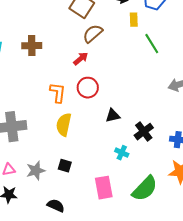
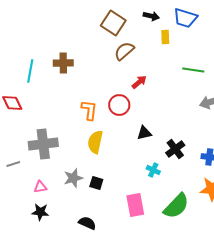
green line: (152, 44) -> (193, 70), moved, turned -50
red arrow: (81, 59) -> (139, 82), moved
gray star: (36, 171) -> (73, 178), moved

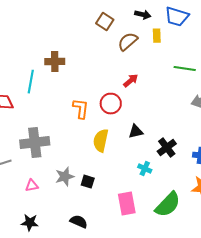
brown square: (113, 23) -> (105, 22), size x0.7
brown semicircle: (124, 51) -> (128, 42), moved
cyan line: (30, 71) -> (31, 82), moved
yellow semicircle: (95, 142) -> (101, 141), moved
black star: (40, 212) -> (30, 223), moved

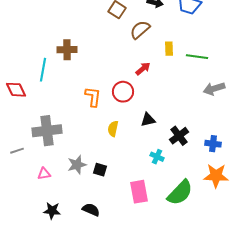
yellow rectangle: (157, 36) -> (169, 49), moved
yellow semicircle: (101, 141) -> (113, 129), size x0.7
black star: (30, 223) -> (52, 211), moved

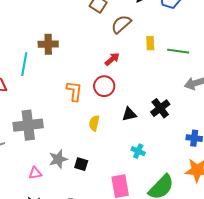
red arrow: (143, 69) -> (112, 59), moved
black cross: (179, 136) -> (160, 108), moved
pink triangle: (44, 174) -> (35, 173), moved

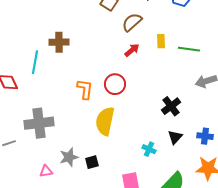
red arrow: (112, 59) -> (132, 50), moved
black triangle: (129, 114) -> (175, 137), moved, turned -35
yellow semicircle: (94, 123) -> (105, 121), size x1.8
black square: (81, 164) -> (92, 162), turned -32

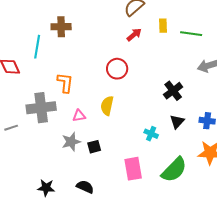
orange L-shape: (85, 89) -> (65, 83), moved
yellow semicircle: (105, 121) -> (107, 106), size x0.7
pink triangle: (46, 171) -> (79, 116), moved

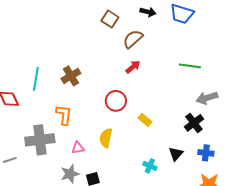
yellow rectangle: (163, 26) -> (145, 120), moved, turned -48
brown cross: (61, 27) -> (71, 76), moved, turned -30
black cross: (173, 91) -> (194, 123), moved

